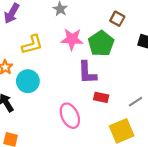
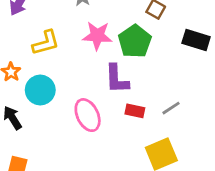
gray line: (136, 102) -> (171, 108), moved
pink ellipse: (70, 116) -> (88, 115), moved

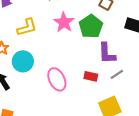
pink star: (97, 36) -> (64, 22), turned 30
purple L-shape: (117, 79) -> (107, 53), moved

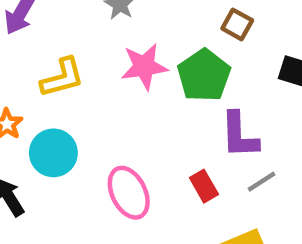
pink star: (64, 22) -> (144, 67), turned 30
red rectangle: (91, 76) -> (204, 186), turned 48

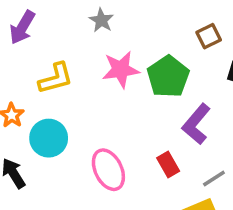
brown square: (237, 24) -> (209, 36), moved, turned 35
purple L-shape: (239, 135) -> (196, 124), turned 42
gray line: (262, 182) -> (214, 179), moved

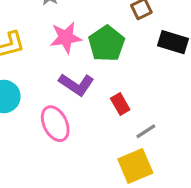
purple L-shape: (196, 124) -> (76, 84), moved, turned -96
red rectangle: (168, 164) -> (120, 104), moved

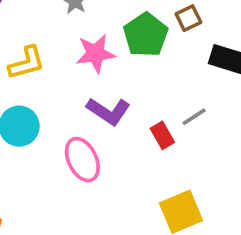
green pentagon: (107, 44) -> (146, 35), moved
gray line: (146, 131) -> (194, 117), moved

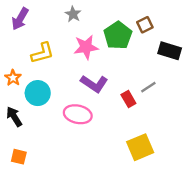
pink ellipse: (82, 160) -> (78, 114), turned -52

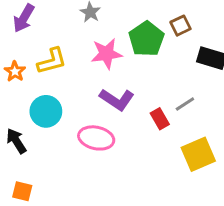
orange star: (13, 78) -> (15, 71), moved
yellow square: (140, 147) -> (198, 154), moved

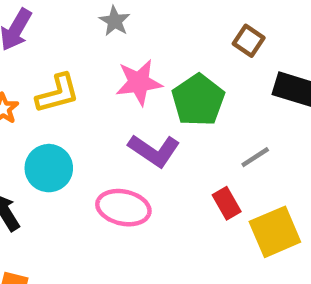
brown square: (180, 26) -> (249, 41), turned -30
green pentagon: (146, 39) -> (198, 100), moved
red rectangle: (160, 119) -> (227, 203), moved

